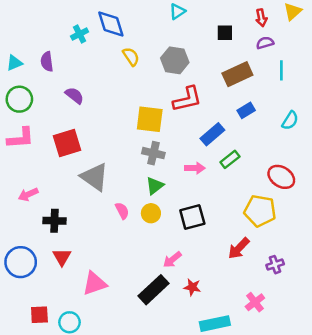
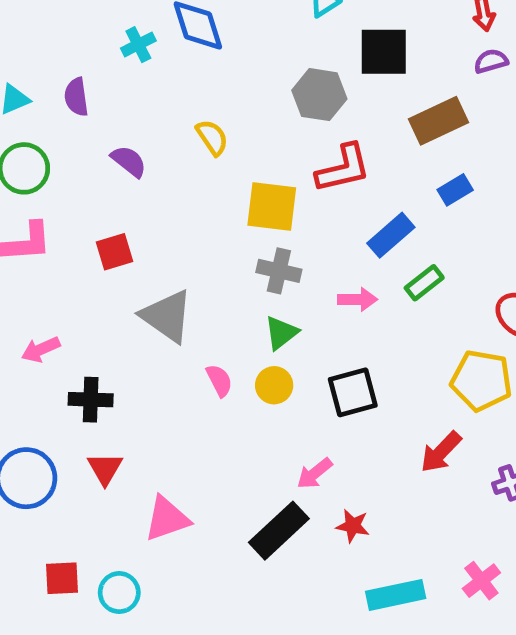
black square: (225, 33) -> (384, 52), moved, size x1.6
yellow semicircle: (131, 57) -> (212, 137), moved
red square: (67, 143) -> (114, 252), size x0.7
pink cross: (255, 302) -> (481, 581), moved

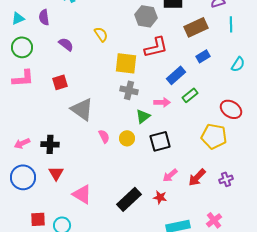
green triangle: (281, 333) -> (143, 116), moved
pink arrow: (41, 349) -> (22, 143), moved
red arrow: (441, 452) -> (197, 177), moved
pink arrow: (315, 473) -> (170, 175), moved
pink triangle: (167, 519) -> (82, 194), turned 50

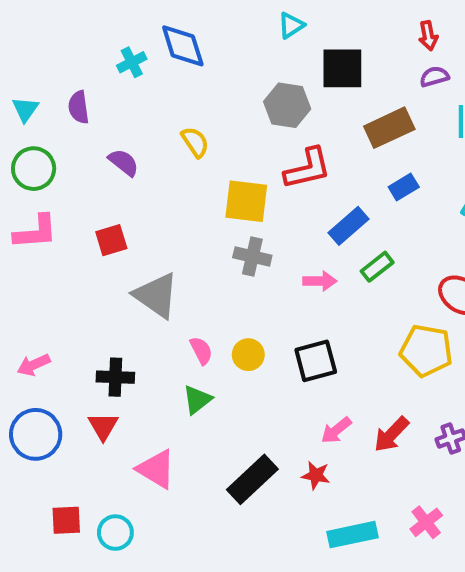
cyan triangle: (18, 18) -> (25, 109), turned -32
green triangle: (143, 116) -> (197, 400), moved
black cross: (50, 144) -> (115, 377), moved

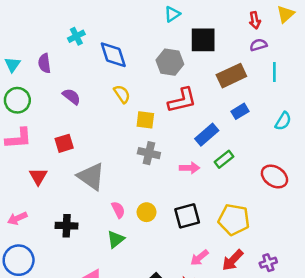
blue diamond: (183, 46) -> (113, 55), moved
yellow semicircle: (195, 142) -> (122, 94), moved
yellow square: (246, 201) -> (145, 120), size x0.7
yellow pentagon: (426, 351) -> (234, 220), moved
red triangle: (103, 426) -> (38, 176), moved

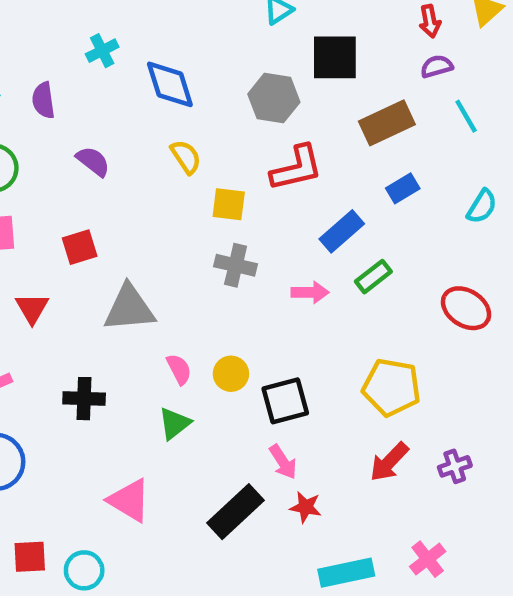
cyan line: (274, 72) -> (466, 116), turned -30
gray triangle: (91, 176) -> (129, 308), turned -40
black square: (187, 216) -> (285, 401), moved
pink arrow: (199, 258) -> (283, 462), moved, turned -84

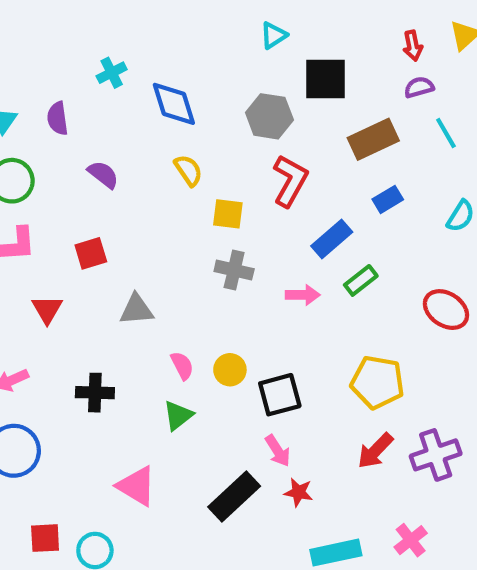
red L-shape: (297, 168) -> (290, 181), turned -48
gray triangle: (129, 308) -> (136, 310), size x0.7
purple cross: (455, 466) -> (436, 455), size x1.6

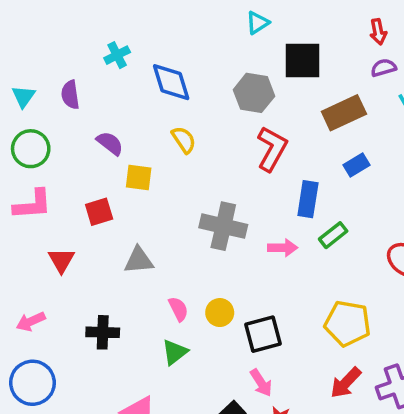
yellow square: (228, 214) -> (139, 178), moved
blue rectangle: (332, 239) -> (308, 199), turned -40
gray cross: (234, 270) -> (223, 226), size x1.4

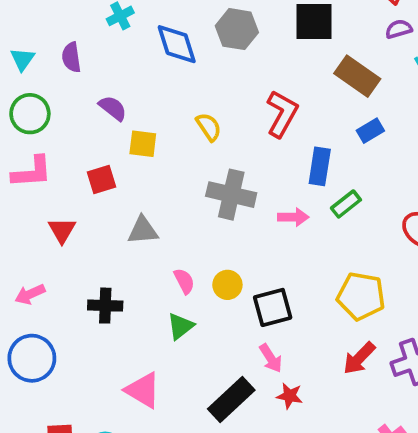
gray hexagon: (254, 93) -> (237, 29), moved
brown rectangle: (344, 113) -> (357, 76), turned 60
yellow semicircle: (184, 140) -> (209, 127), moved

